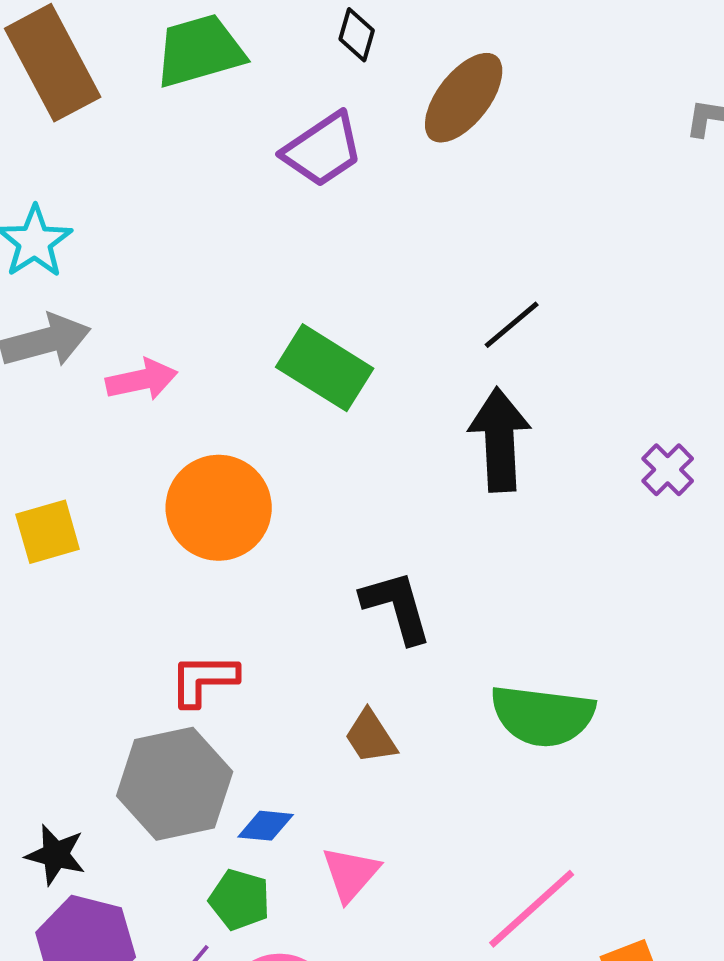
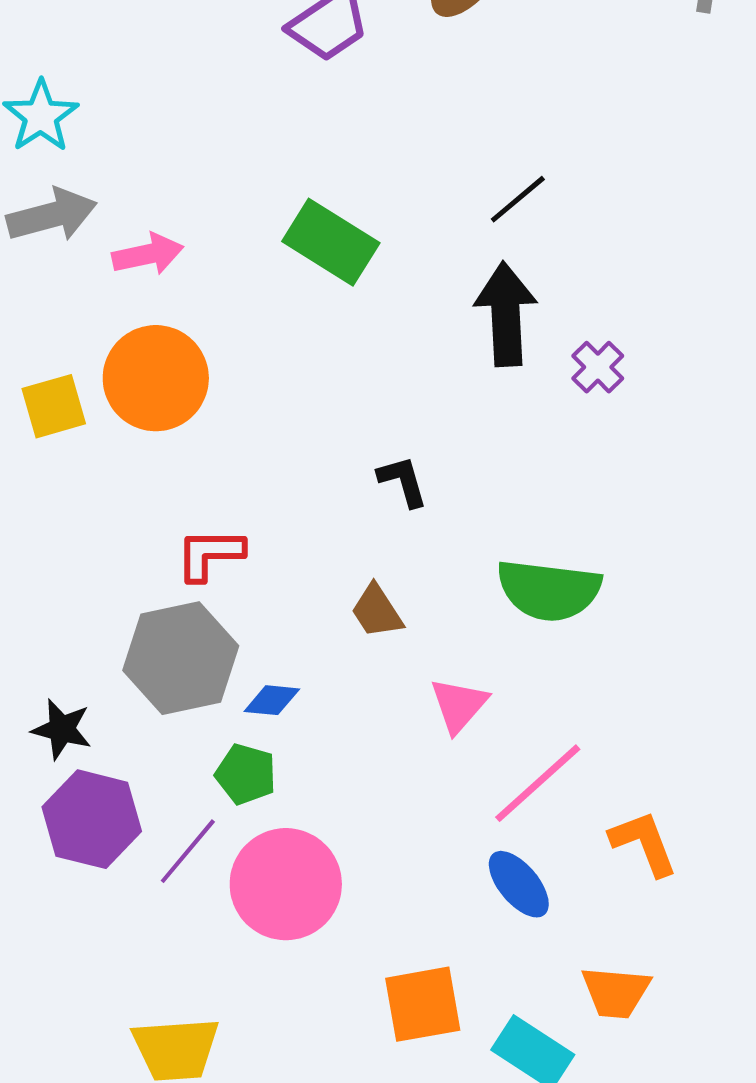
purple cross: (668, 470) -> (598, 367), moved
orange circle: (219, 508) -> (156, 378), moved
black L-shape: (397, 607) -> (403, 481), size x0.7
pink triangle: (351, 874) -> (459, 705), moved

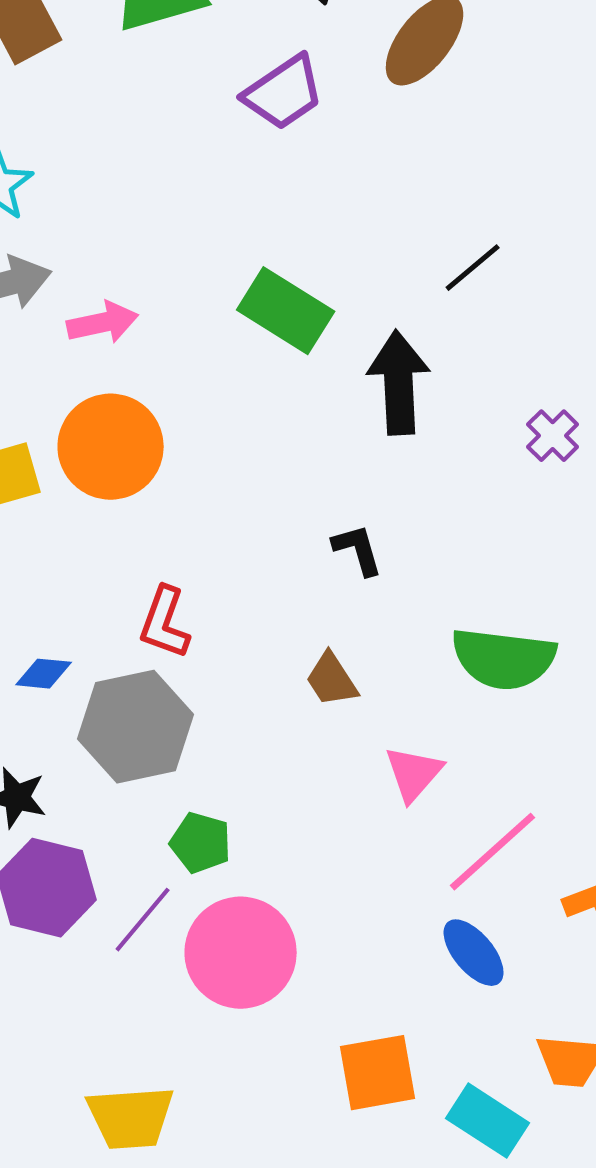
black arrow: (506, 314) -> (399, 383), moved
red L-shape: (210, 554) -> (165, 623), turned -70
blue diamond: (272, 700) -> (44, 674), moved

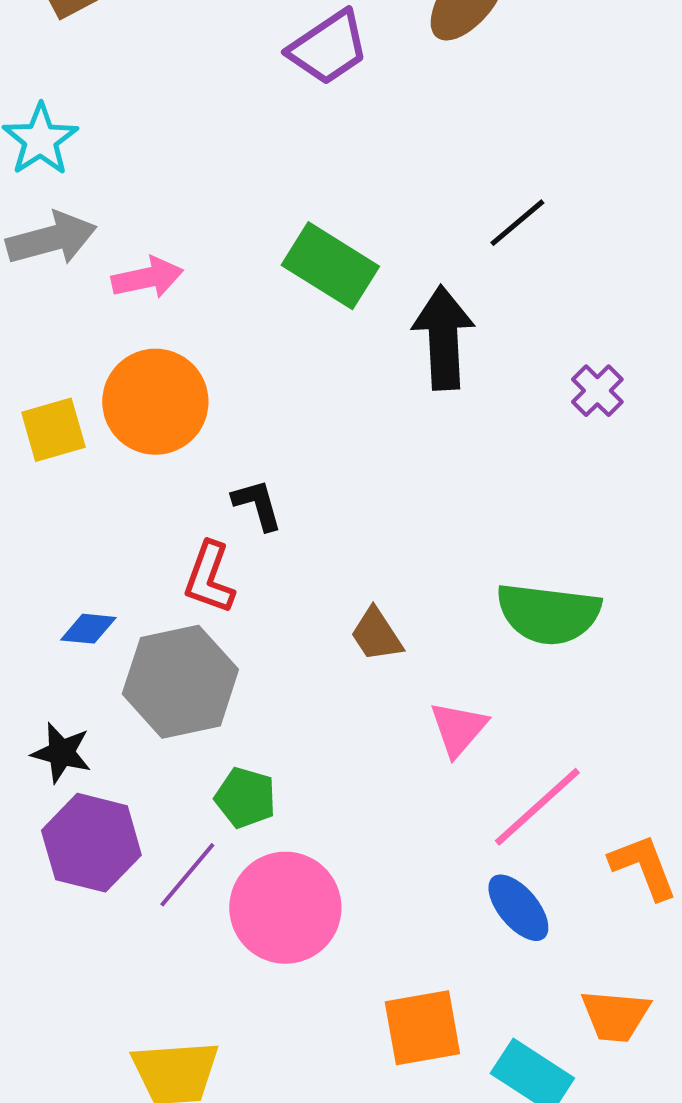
black L-shape: (358, 550) -> (257, 505), moved

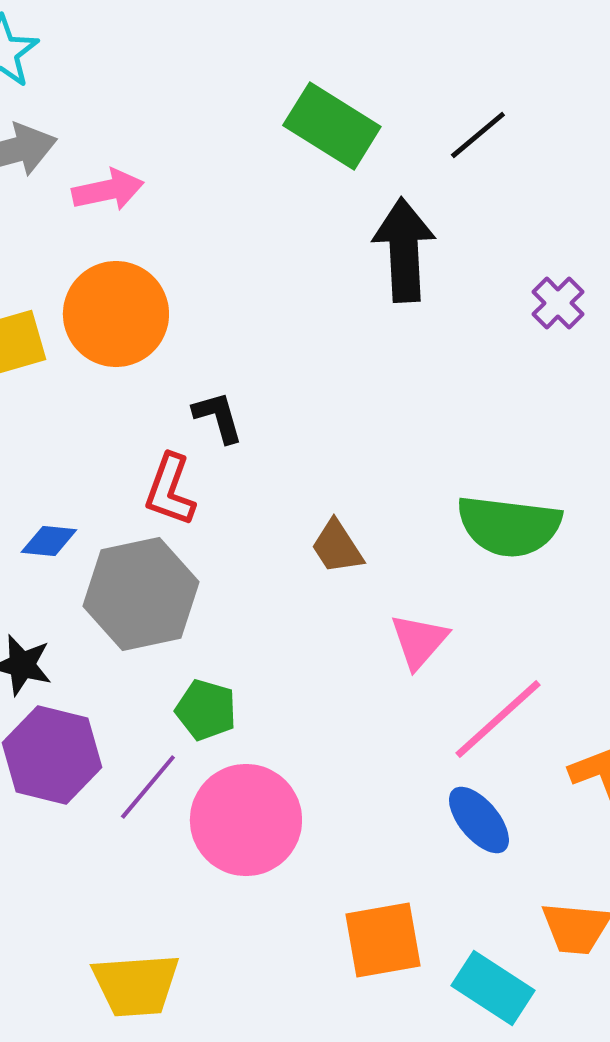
green rectangle: (330, 266) -> (332, 126), moved

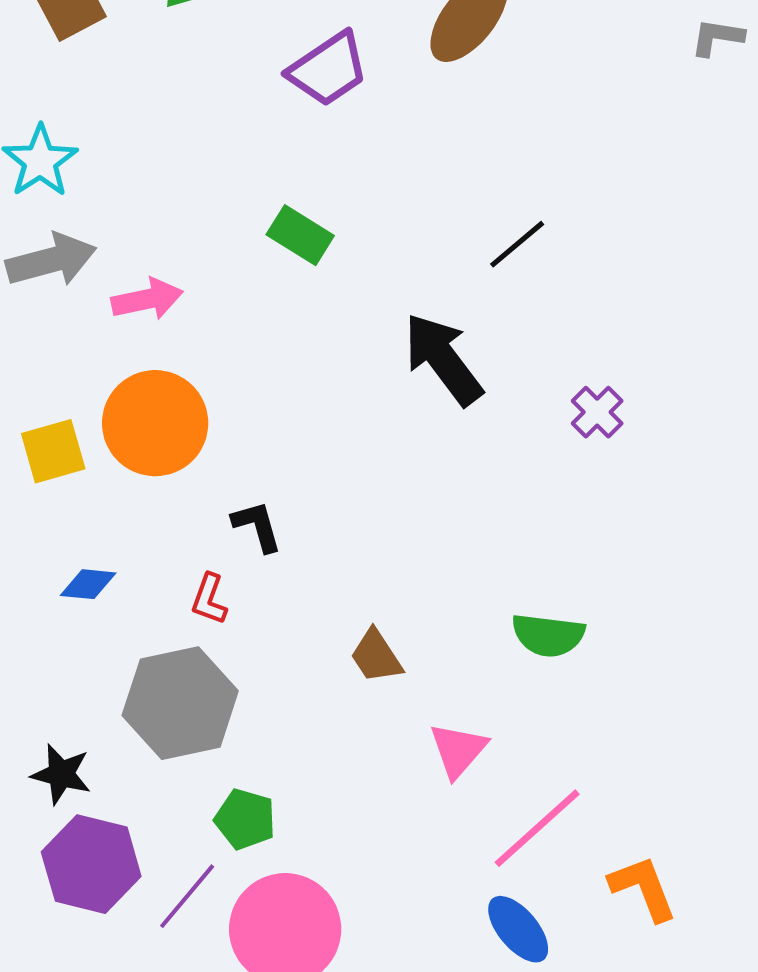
green rectangle: (332, 126) -> (300, 235), moved, size x0.7
black arrow: (404, 250) -> (443, 359), turned -34
red L-shape: (170, 490) -> (209, 599), size x0.7
green semicircle: (509, 526) -> (548, 635), size x0.7
blue diamond: (49, 541) -> (88, 584), moved

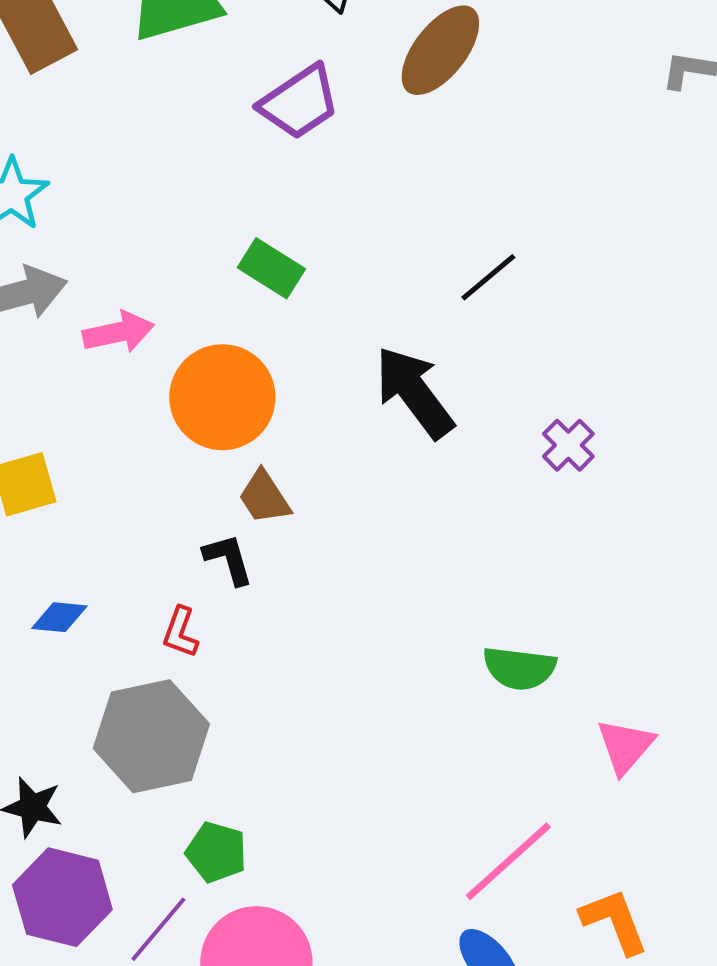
orange circle: (155, 423) -> (222, 397), moved
brown trapezoid: (376, 656) -> (264, 497), moved
pink triangle: (458, 750) -> (625, 746), moved

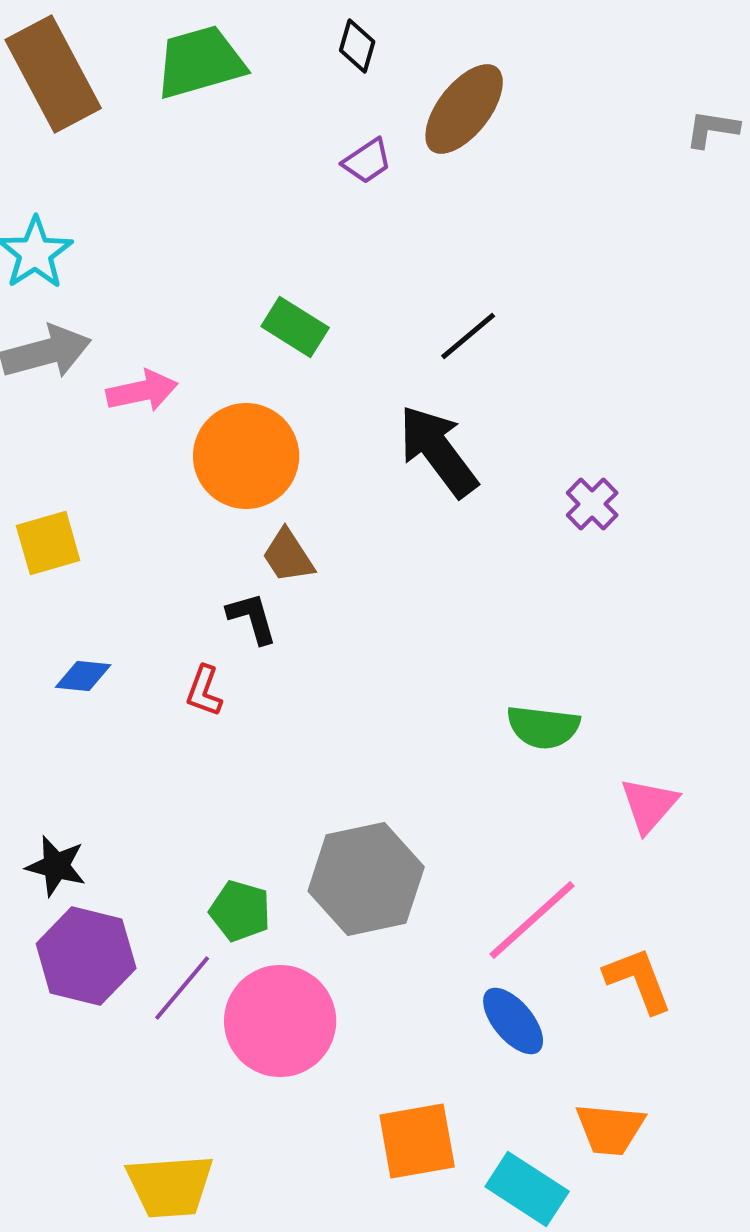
purple trapezoid: (299, 102) -> (367, 161), moved, size x0.6
black line: (488, 277) -> (468, 336), moved
gray hexagon: (151, 736) -> (366, 879), moved

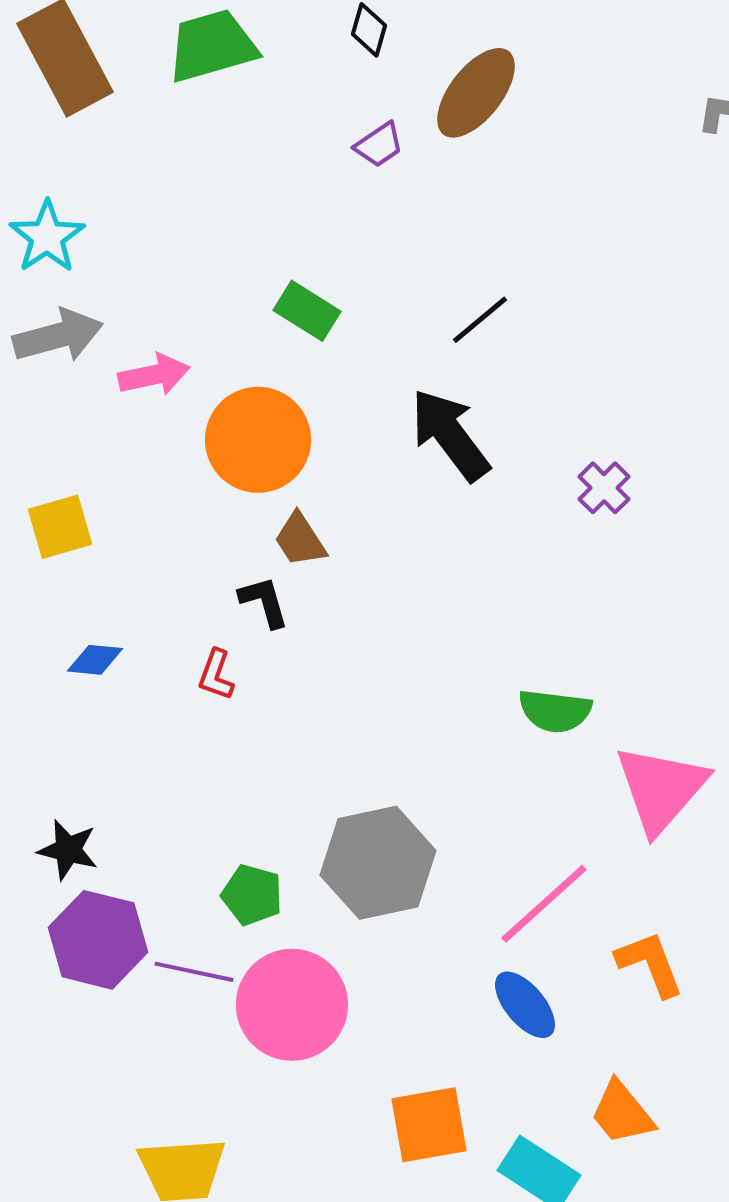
pink triangle: (649, 805) -> (661, 789), size x1.6
purple line: (182, 988) -> (194, 972), turned 62
orange trapezoid: (610, 1129) -> (622, 1113), turned 46

